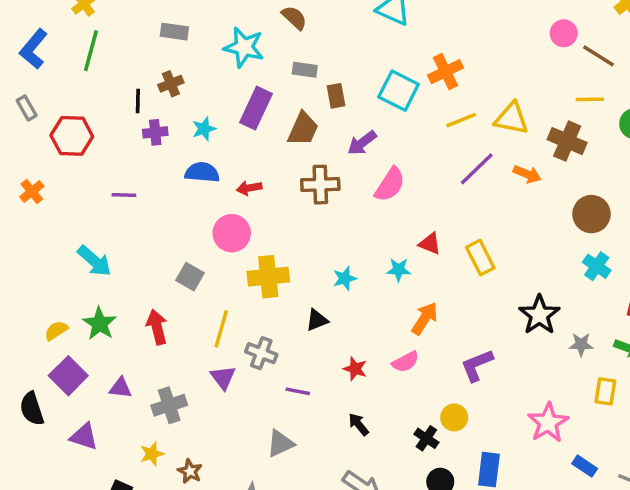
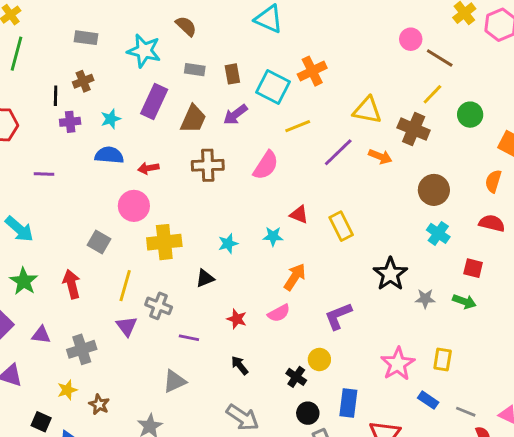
brown rectangle: (336, 96) -> (232, 74), moved
yellow line: (590, 99) -> (432, 94), turned -45
yellow line: (461, 120) -> (298, 126), moved
purple arrow: (362, 143) -> (235, 115), moved
yellow rectangle: (605, 391) -> (443, 359), moved

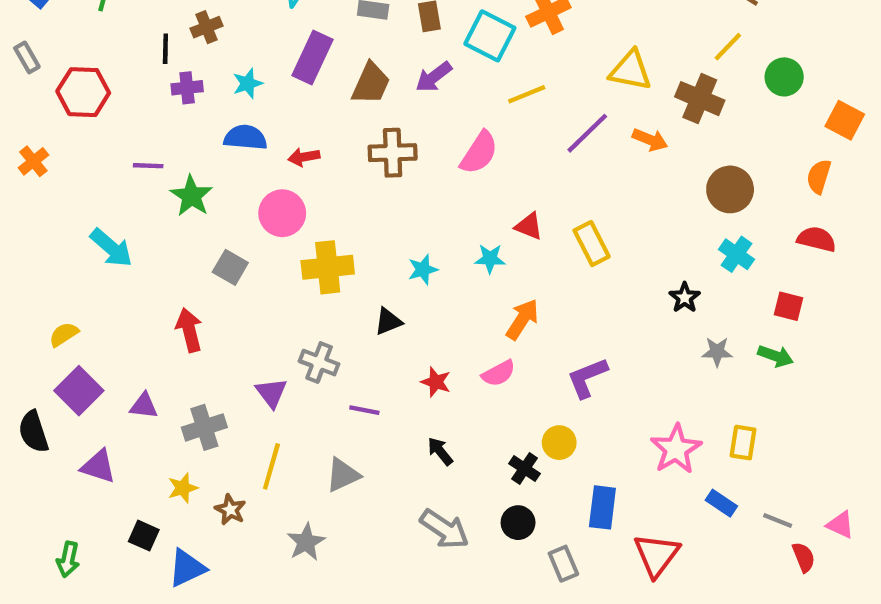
black star: (390, 274) -> (685, 298), moved, size x0.6
green star: (24, 281) -> (191, 196), moved
yellow line: (125, 286) -> (271, 466), moved
black circle: (308, 413) -> (518, 523), moved

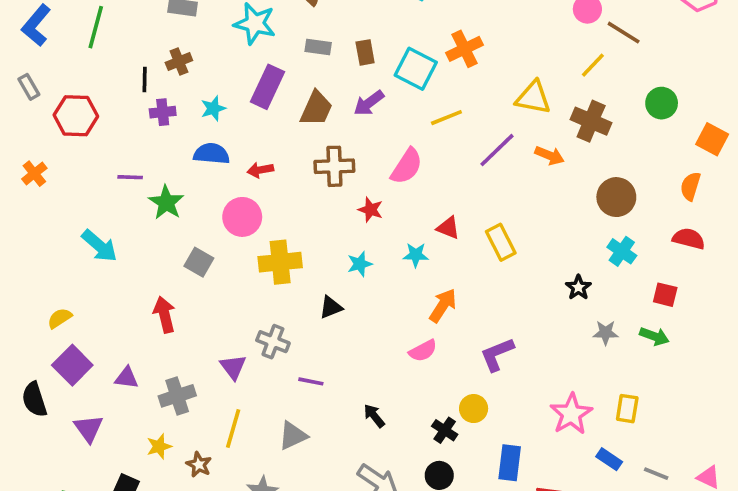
yellow line: (728, 47) -> (593, 65), moved
red star: (436, 382) -> (371, 210), moved
purple triangle: (98, 466) -> (89, 428), turned 36

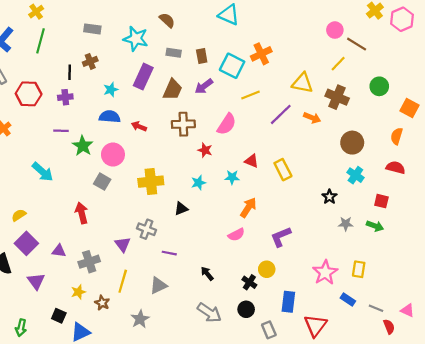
purple cross: (163, 112) -> (65, 97), moved
red arrow: (260, 170) -> (139, 126), turned 32
pink circle: (242, 217) -> (113, 155), moved

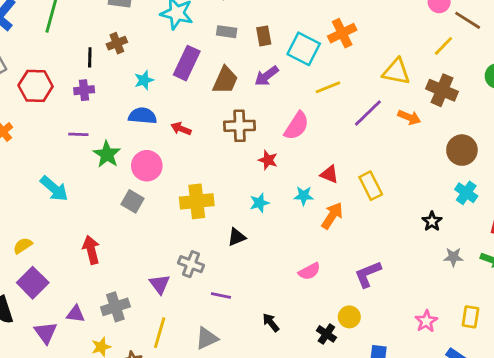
orange arrow: (248, 208) -> (332, 216), moved
red arrow: (82, 213) -> (91, 250), moved
purple triangle: (59, 251) -> (76, 314), moved
pink star: (325, 272) -> (426, 321), size x0.7

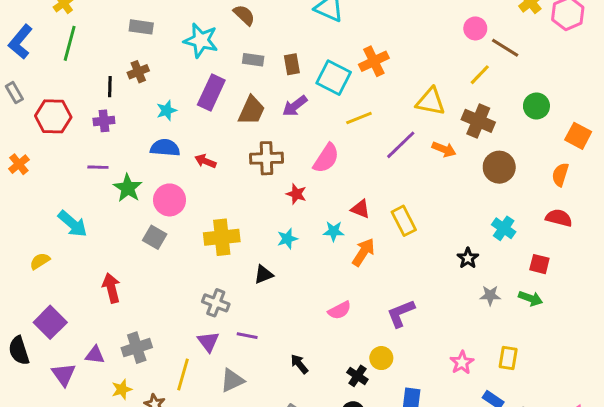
brown circle: (462, 150) -> (499, 167), moved
yellow semicircle: (23, 246) -> (40, 261), moved
purple triangle: (160, 284) -> (208, 342), moved

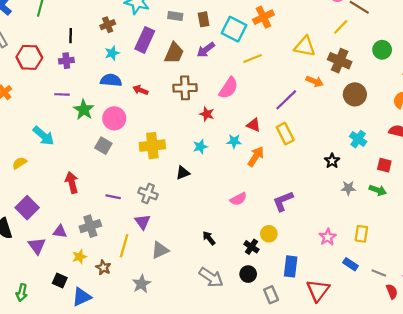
brown cross: (138, 72) -> (108, 25), moved
purple line: (401, 145) -> (286, 100), moved
purple line: (247, 336) -> (113, 197), moved

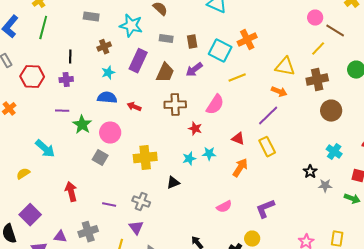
brown cross: (340, 61) -> (317, 80), turned -35
orange arrow: (315, 81) -> (279, 92), moved
cyan star: (234, 141) -> (209, 154), moved
gray star: (348, 188) -> (325, 186), moved

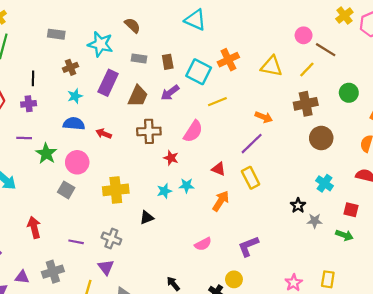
yellow triangle: (285, 67) -> (272, 66), moved

